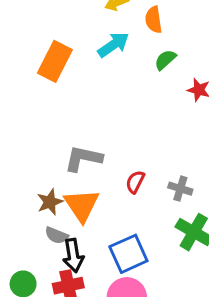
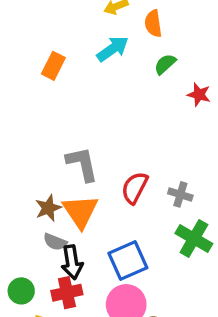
orange rectangle: (55, 61) -> (53, 66), size x0.7
gray L-shape: (83, 158) -> (82, 164), turned 66
red semicircle: (135, 182) -> (135, 188), size x1.4

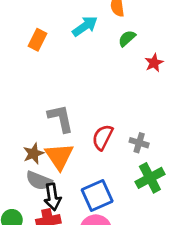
red star: (199, 95) -> (154, 63), turned 30
green cross: (194, 238) -> (150, 178), turned 32
gray semicircle: (55, 242) -> (39, 181), size x1.4

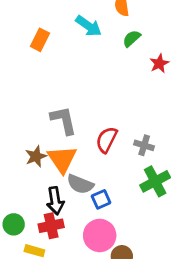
cyan arrow: (85, 26) -> (89, 26), turned 70
gray semicircle: (39, 181) -> (80, 184), moved
blue square: (97, 195) -> (101, 199), size x0.6

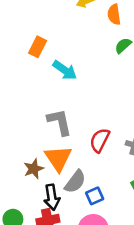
cyan arrow: (89, 26) -> (65, 70), moved
brown star: (36, 156) -> (34, 169), moved
gray semicircle: (80, 184) -> (75, 182), turned -75

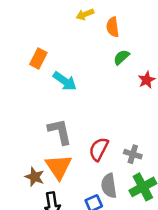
brown star: (34, 169) -> (35, 177), turned -30
gray semicircle: (75, 182) -> (109, 186), moved, turned 135

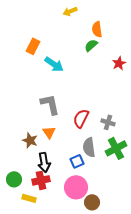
orange semicircle: (113, 27) -> (97, 29), moved
green semicircle: (121, 57) -> (91, 45), moved
orange triangle: (59, 167) -> (49, 132), size x0.6

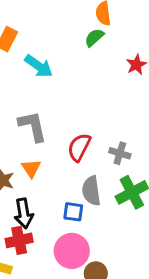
blue square: (77, 161) -> (73, 212), turned 32

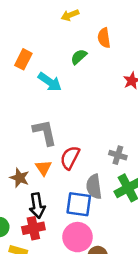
green semicircle: (94, 38) -> (79, 57), moved
red semicircle: (79, 147) -> (70, 158), moved
blue square: (73, 212) -> (79, 204), size x1.5

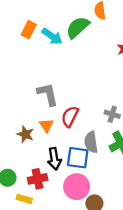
green semicircle: (79, 57) -> (78, 27), size x1.6
cyan arrow: (50, 82) -> (52, 36), moved
black arrow: (37, 206) -> (54, 159), moved

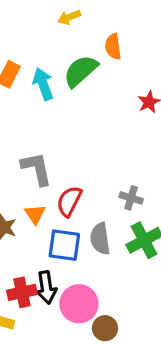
cyan arrow: (52, 36) -> (43, 84), turned -145
blue square: (78, 158) -> (64, 245), moved
black arrow: (54, 159) -> (46, 287), moved

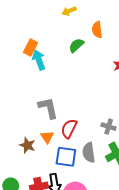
green semicircle: (81, 71) -> (76, 45), size x0.7
cyan arrow: (43, 84) -> (39, 60), moved

